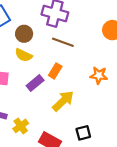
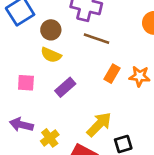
orange rectangle: (55, 71) -> (112, 74), moved
yellow arrow: (63, 101) -> (99, 124), moved

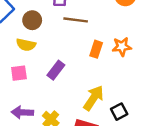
yellow semicircle: (51, 55) -> (26, 45), moved

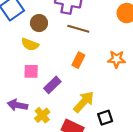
orange rectangle: (96, 49) -> (78, 60), moved
purple rectangle: (56, 70) -> (52, 85), moved
pink square: (19, 73) -> (31, 71), moved

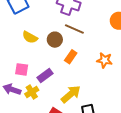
brown circle: (39, 23) -> (55, 40), moved
pink square: (31, 71) -> (22, 69), moved
yellow cross: (42, 115) -> (32, 92), moved

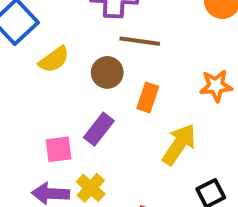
yellow semicircle: (30, 37) -> (54, 59), moved, turned -49
purple rectangle: (45, 76) -> (99, 129), moved
yellow arrow: (71, 94) -> (179, 144), moved

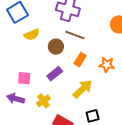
orange rectangle: (148, 98) -> (80, 60), moved
purple rectangle: (99, 129) -> (55, 74), moved
yellow cross: (91, 188) -> (43, 101), moved

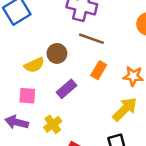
yellow semicircle: (32, 35) -> (34, 65), moved
brown circle: (56, 47) -> (57, 53), moved
yellow arrow: (83, 89) -> (125, 109), moved

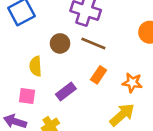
brown circle: (57, 53) -> (60, 43), moved
yellow semicircle: (34, 65) -> (36, 66), turned 108

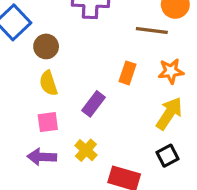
brown circle: (60, 43) -> (46, 46), moved
brown line: (93, 44) -> (152, 30), moved

